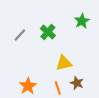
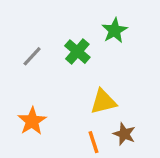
green star: (82, 21) -> (115, 30), moved
orange star: (28, 86) -> (32, 121), moved

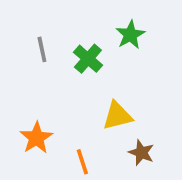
gray line: (32, 56) -> (42, 49), moved, turned -55
orange line: (94, 142) -> (82, 162), moved

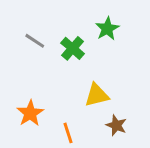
gray line: (42, 49) -> (35, 41), turned -45

